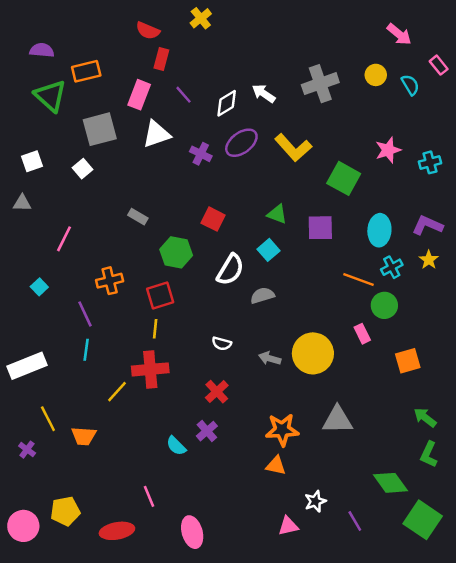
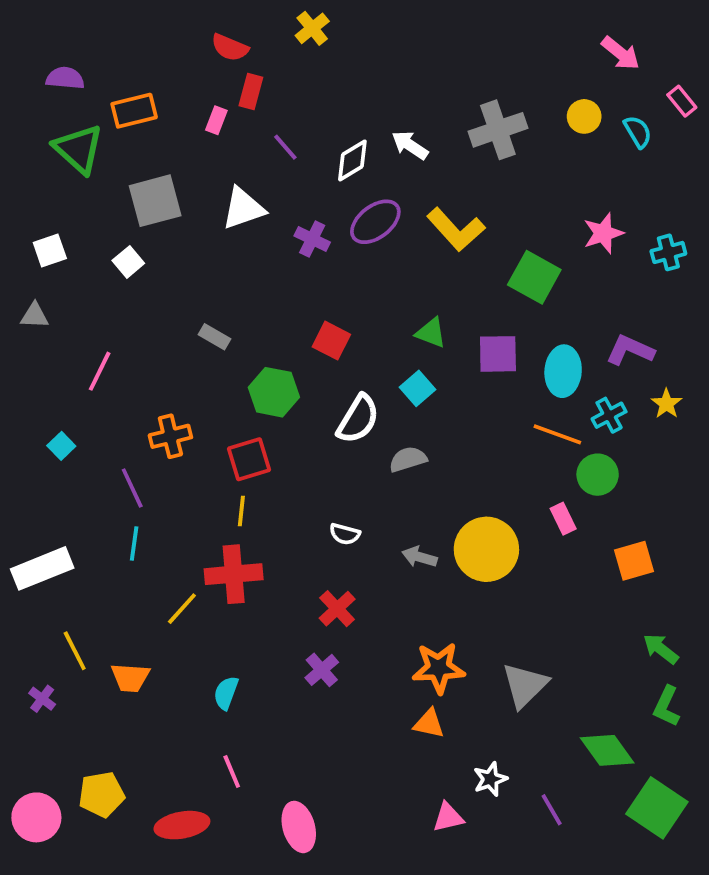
pink rectangle: (139, 95) -> (216, 120), moved, size x0.6
purple L-shape: (427, 225) -> (630, 350), moved
cyan ellipse: (379, 230) -> (563, 371), moved
gray triangle: (338, 420) -> (525, 685), moved, turned -44
cyan semicircle: (176, 446) -> (226, 693), moved, turned 65

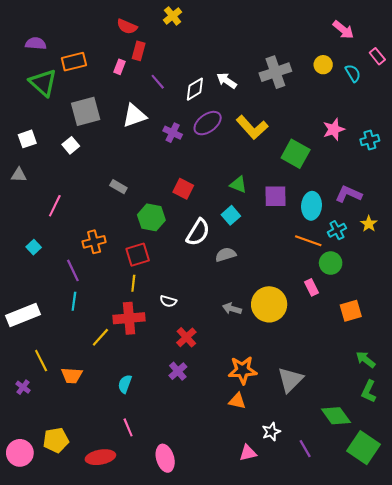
white semicircle: (345, 534) -> (168, 301), moved

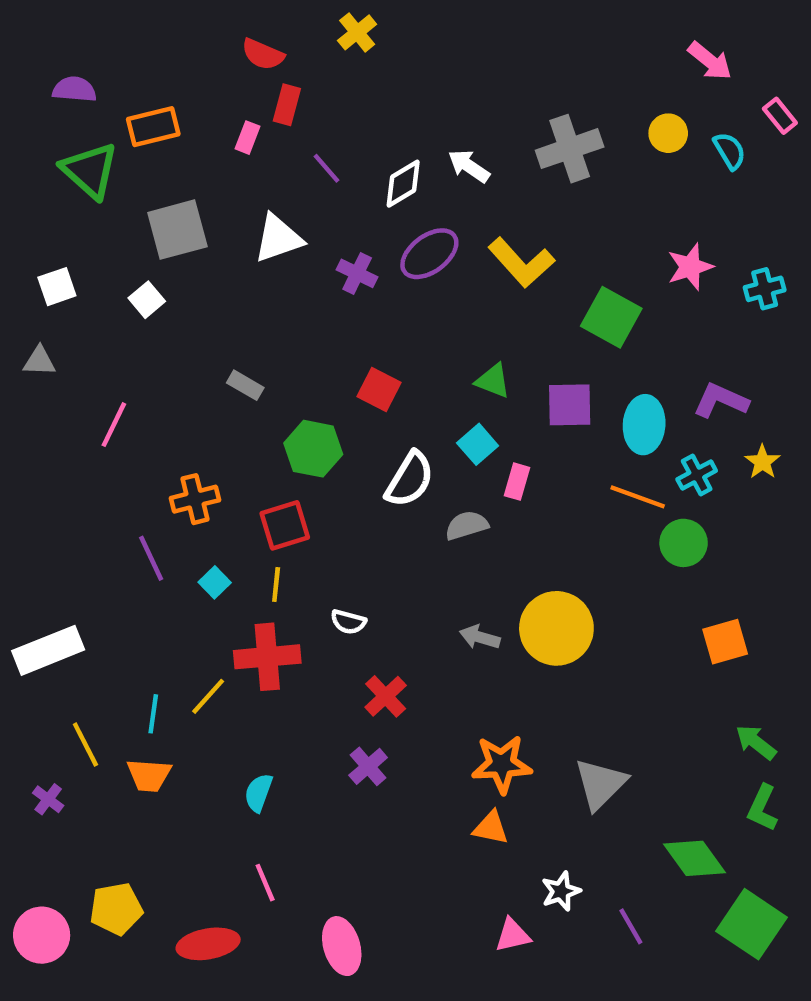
cyan square: (34, 247) -> (215, 582), moved
pink rectangle: (311, 287) -> (517, 482), moved, turned 42
cyan line: (74, 301) -> (153, 714), moved

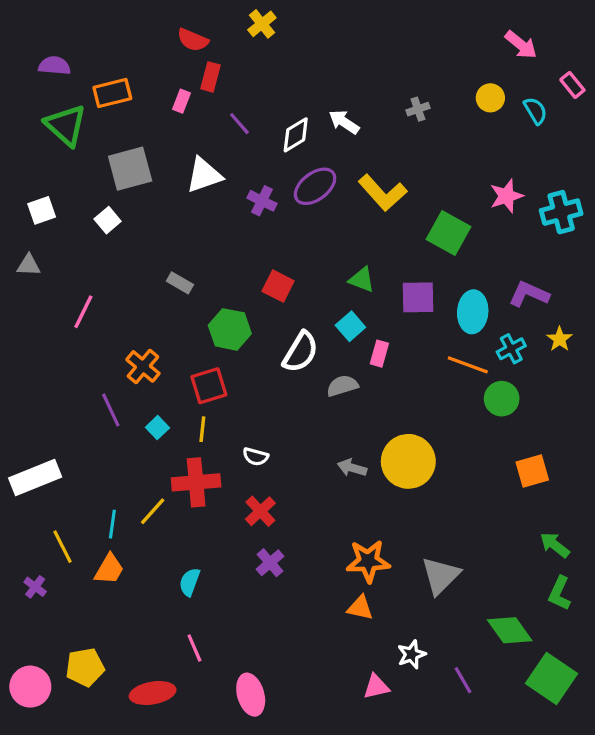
gray cross: (570, 149) -> (418, 109), size x0.5
cyan cross: (765, 289) -> (561, 212), size x1.4
orange cross: (195, 499) -> (143, 366), turned -36
red cross: (386, 696) -> (260, 511), moved
orange trapezoid: (149, 775) -> (109, 569), turned -64

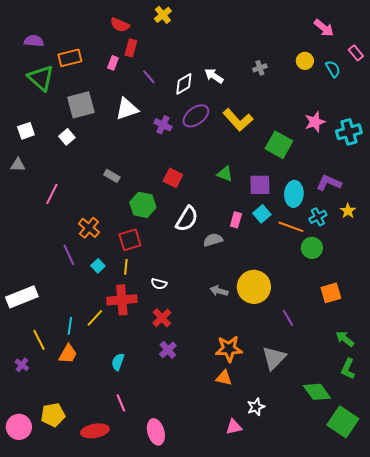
cyan square: (350, 326) -> (262, 214), moved
purple line: (463, 680) -> (288, 318), moved

